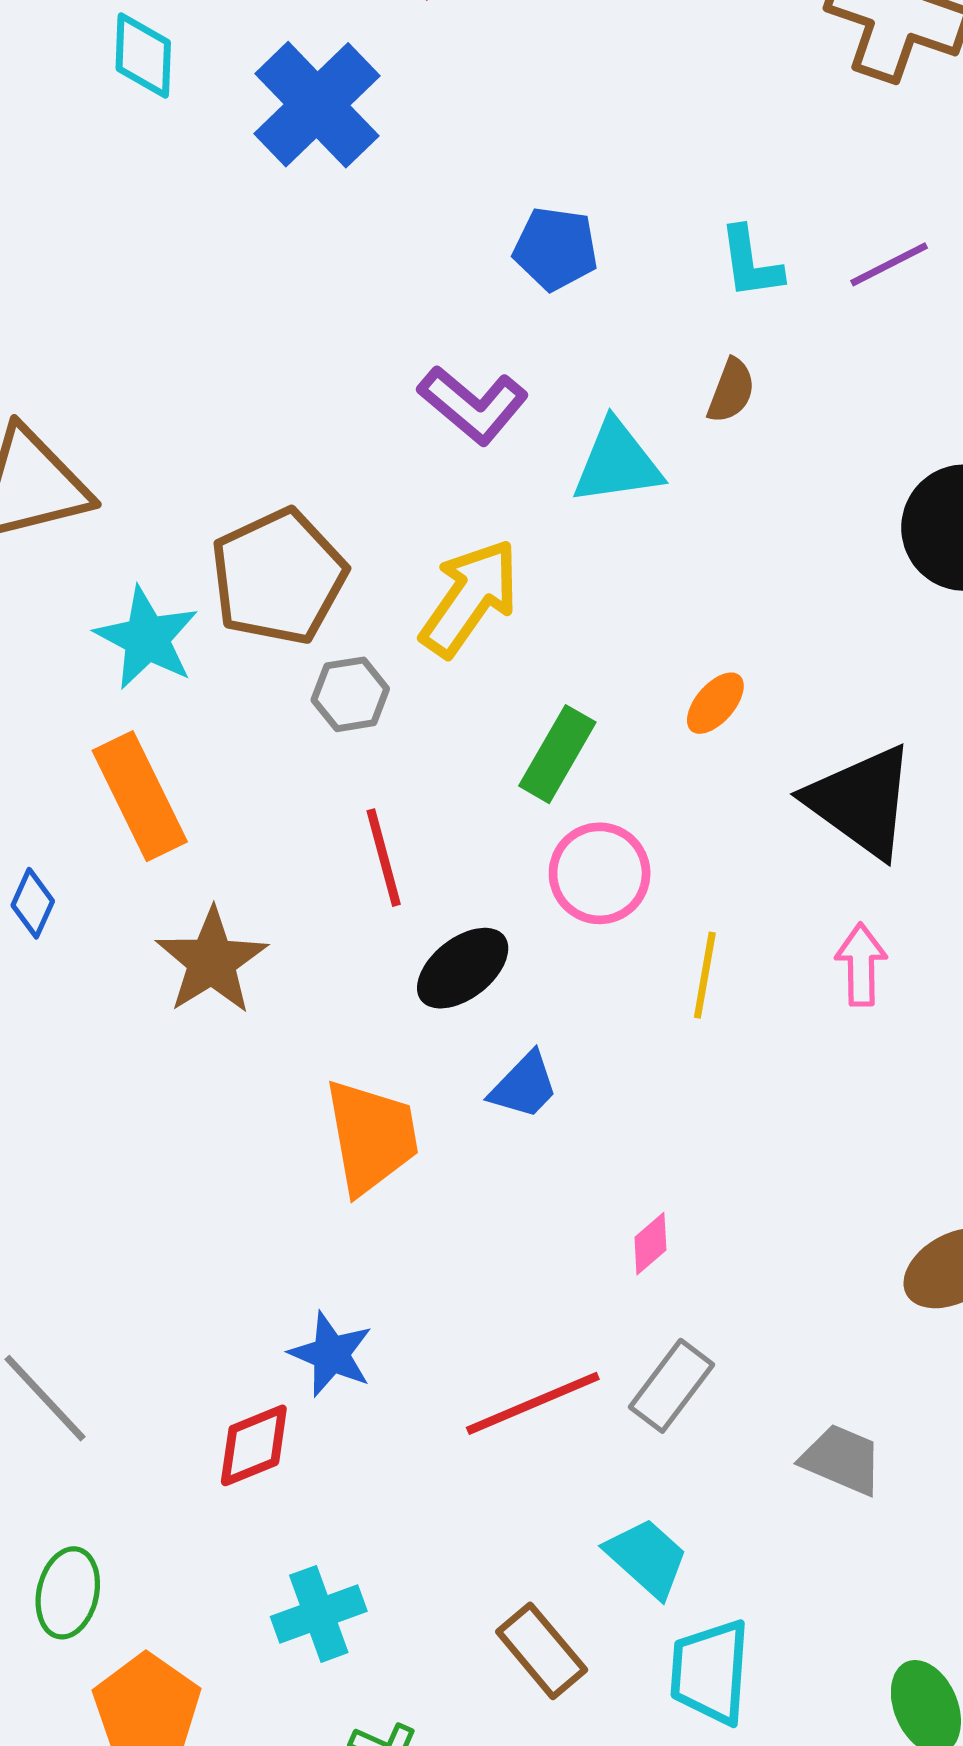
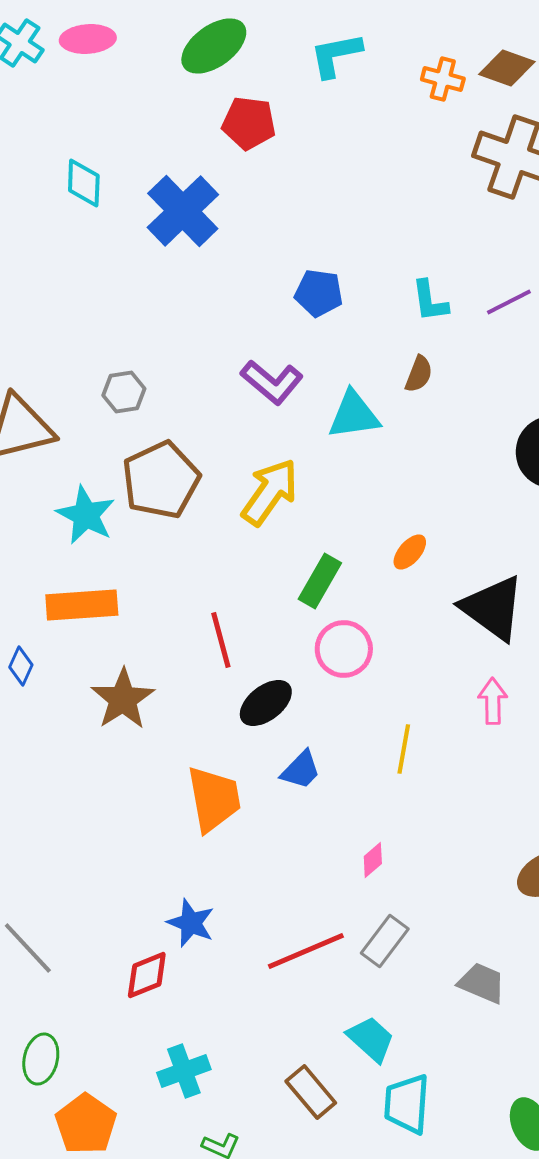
gray hexagon: (350, 694) -> (124, 392), moved
orange rectangle: (140, 796) -> (82, 605), turned -68
yellow line: (705, 975) -> (404, 749), moved

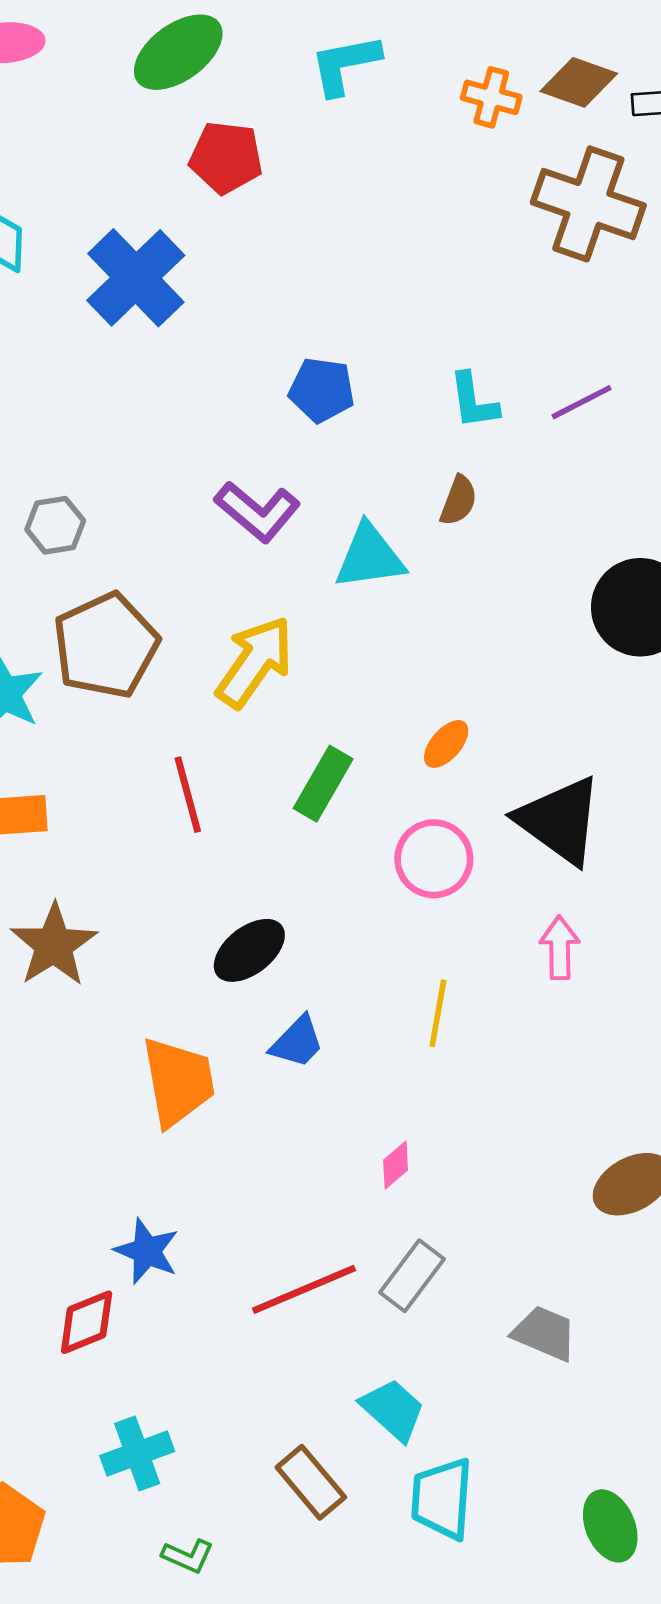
red line: (221, 640) -> (188, 795), moved
pink circle: (344, 649) -> (434, 859), moved

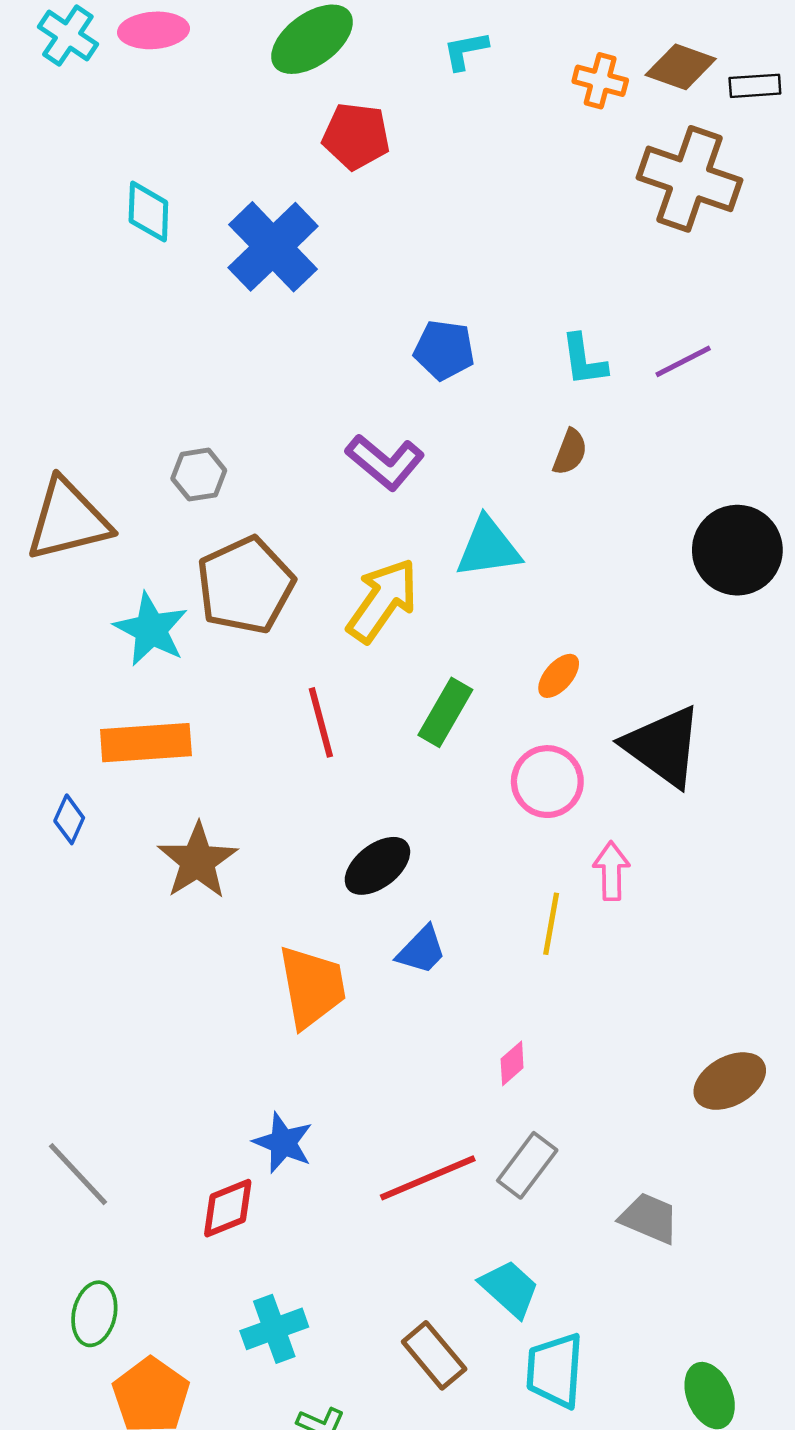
cyan L-shape: (345, 65) -> (466, 51), size x0.7
cyan triangle: (370, 557) -> (488, 548), moved
pink arrow: (560, 948) -> (611, 871), moved

